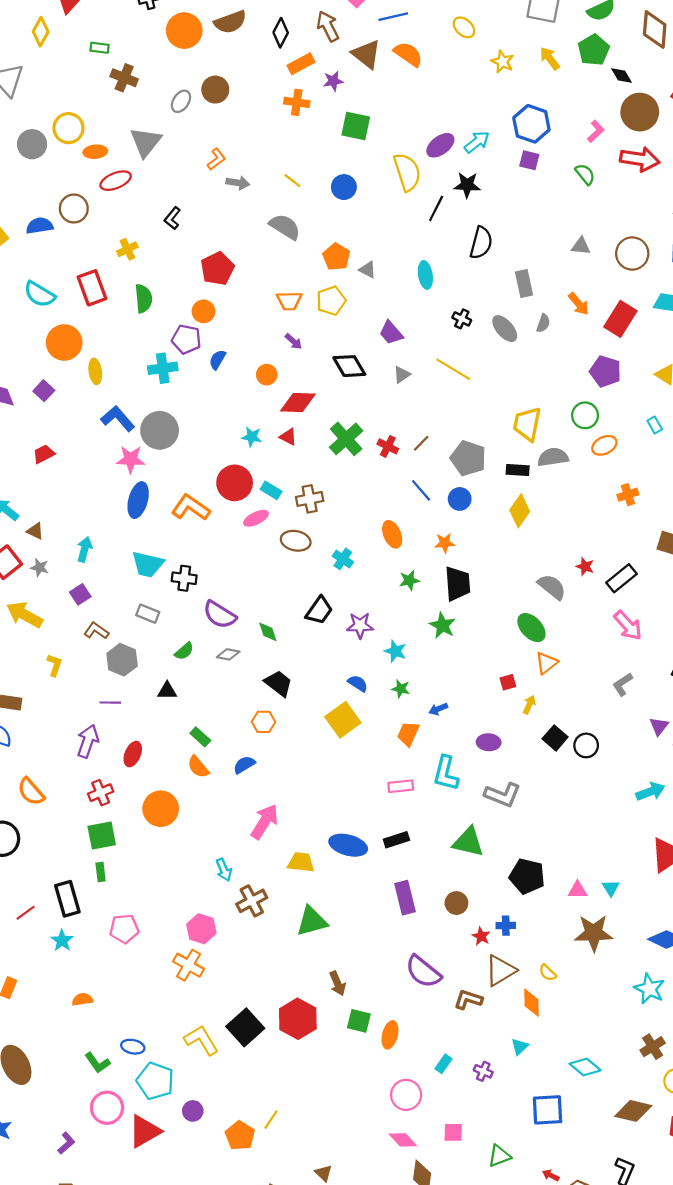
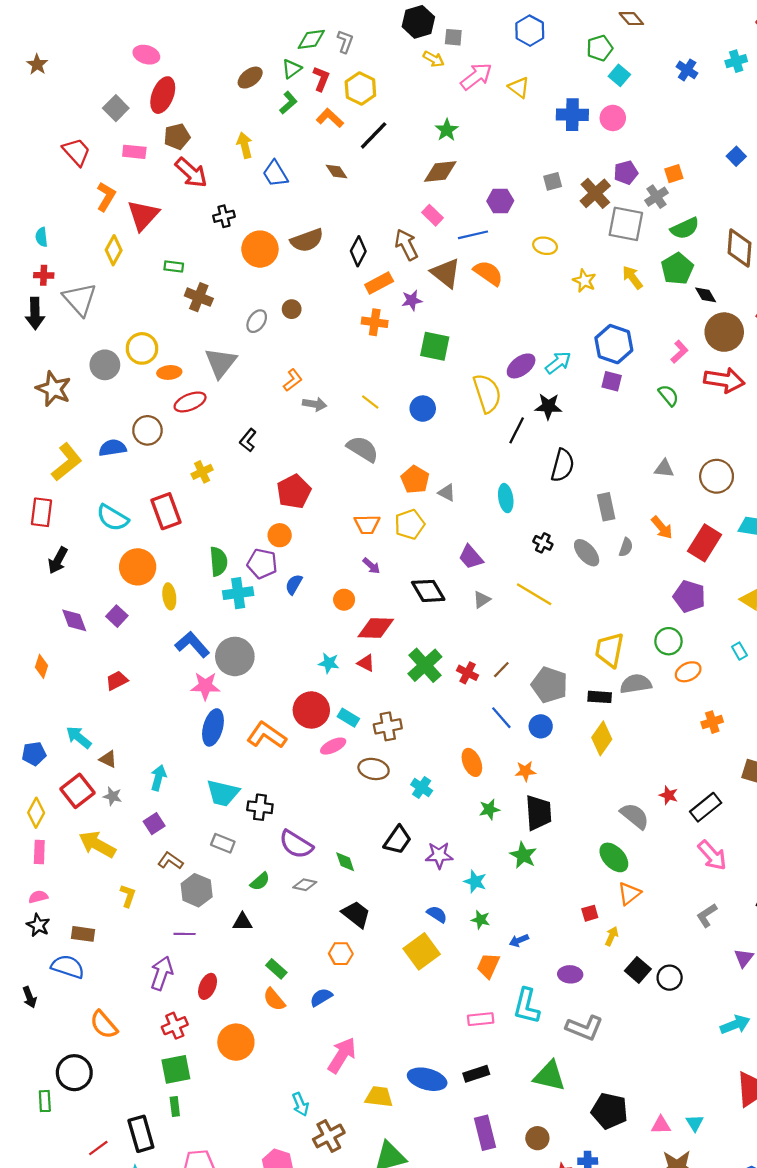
yellow ellipse: (464, 27) -> (545, 246), turned -30
brown circle: (215, 90) -> (292, 309), size x0.7
green semicircle: (143, 299) -> (218, 561), moved

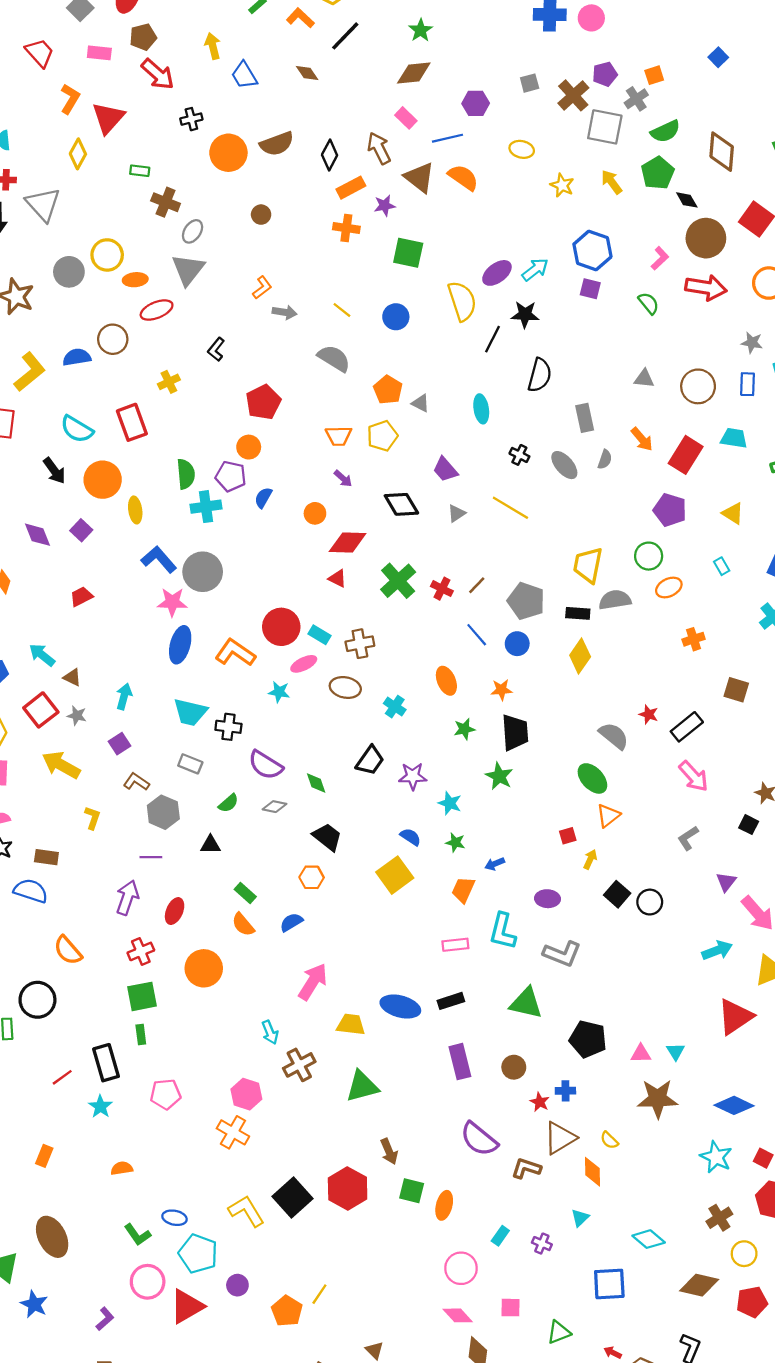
gray ellipse: (257, 321) -> (193, 231), moved
black arrow: (58, 560) -> (54, 471), moved, turned -64
cyan star: (329, 663) -> (279, 692), moved

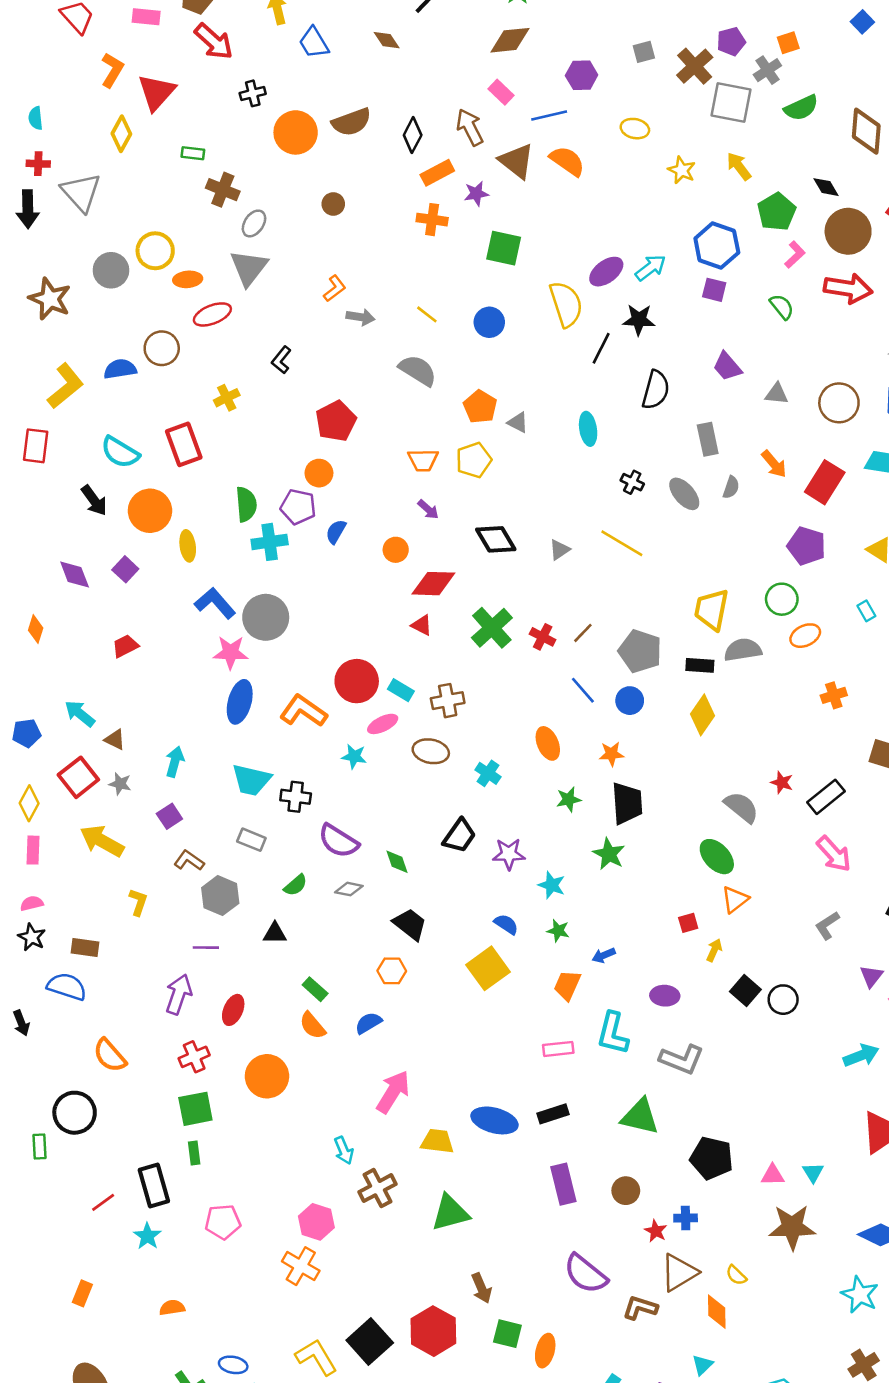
green pentagon: (658, 173) -> (777, 212), moved
purple trapezoid: (445, 470) -> (727, 366), moved

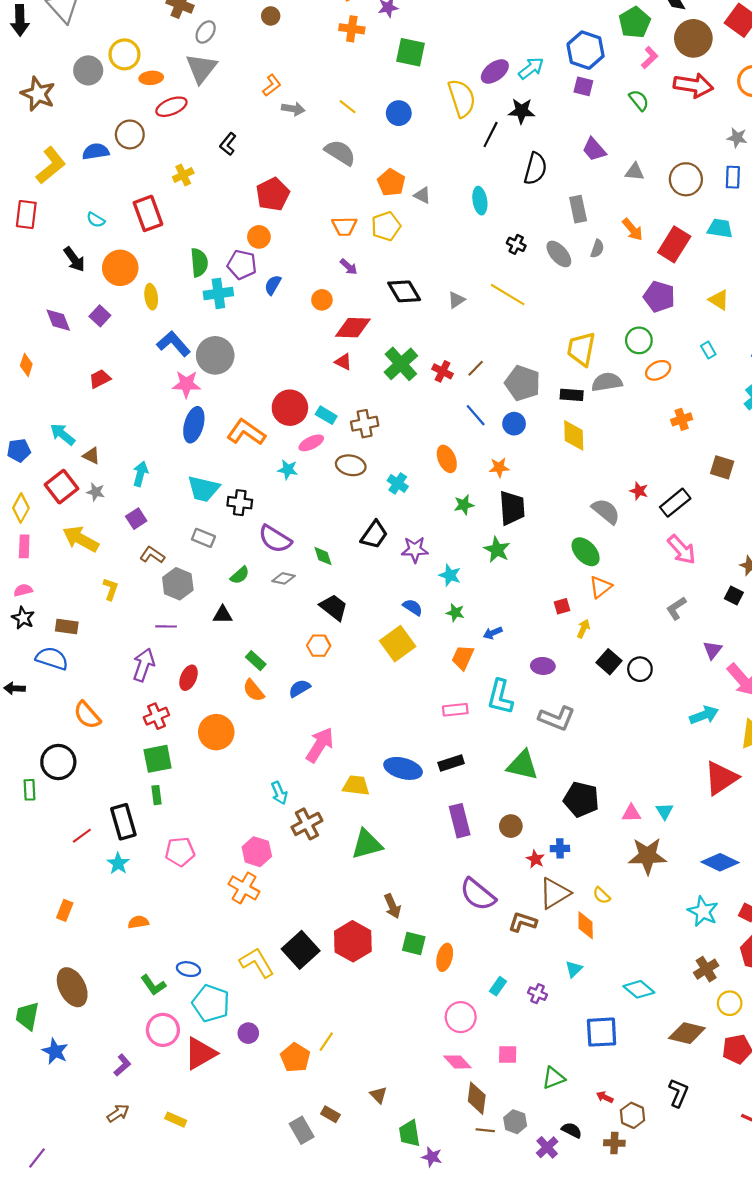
cyan semicircle: (120, 452) -> (96, 220), size x0.6
yellow diamond: (702, 715) -> (574, 435), turned -36
black arrow: (21, 1023) -> (15, 688), turned 114

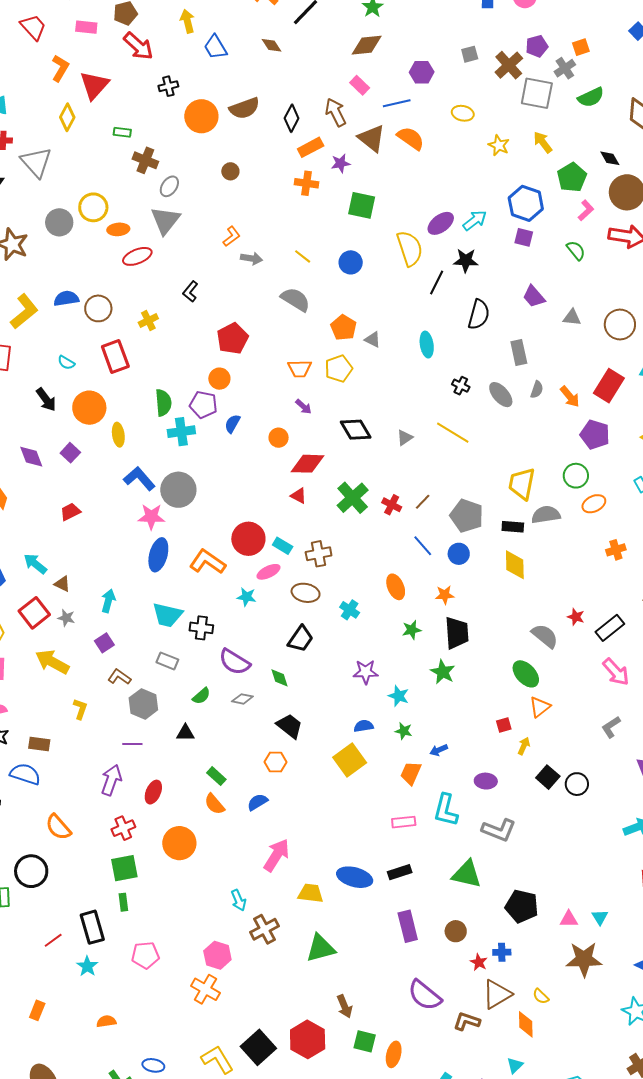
brown circle: (130, 134) -> (98, 308), moved
orange arrow: (633, 229) -> (570, 397), moved
black trapezoid: (374, 535) -> (301, 639), moved
blue semicircle: (413, 607) -> (364, 726), turned -42

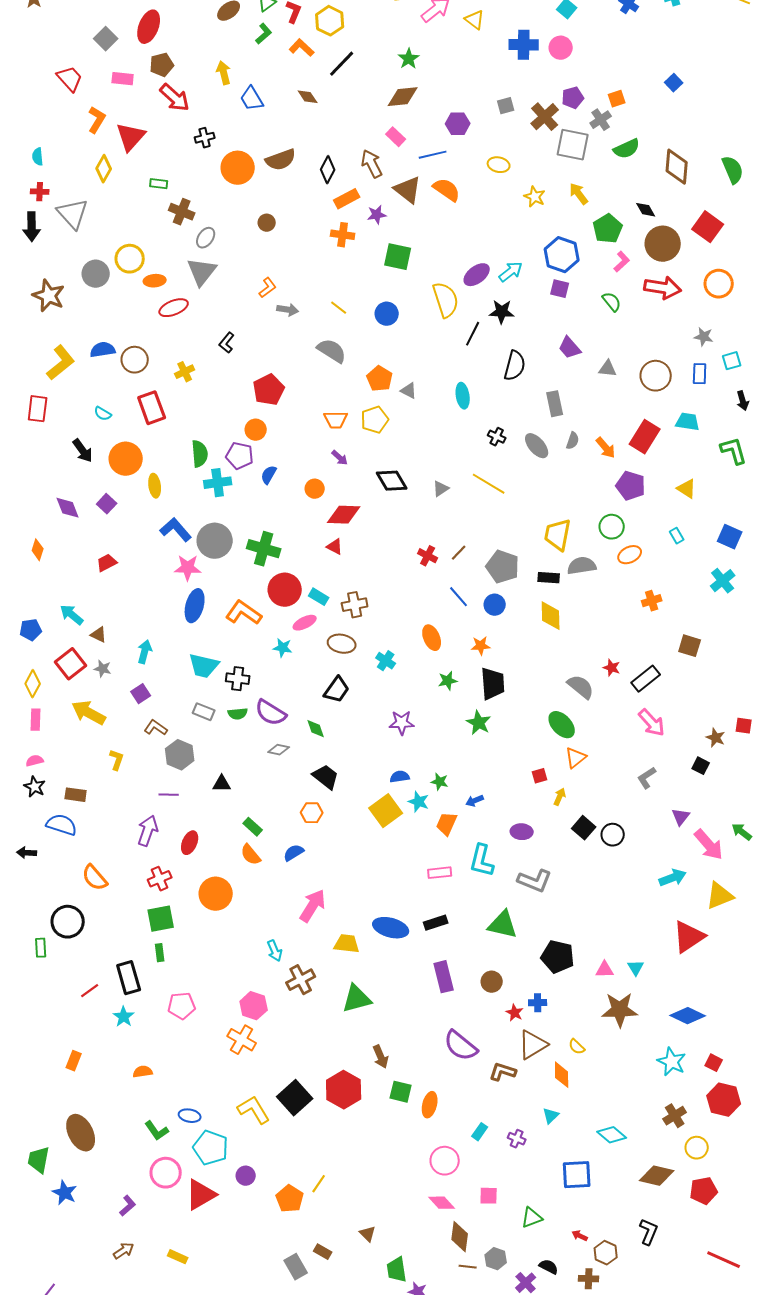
green cross: (353, 498) -> (264, 549), moved, turned -32
green semicircle: (201, 696) -> (238, 714), moved, turned 36
cyan star: (399, 696) -> (419, 802), moved

